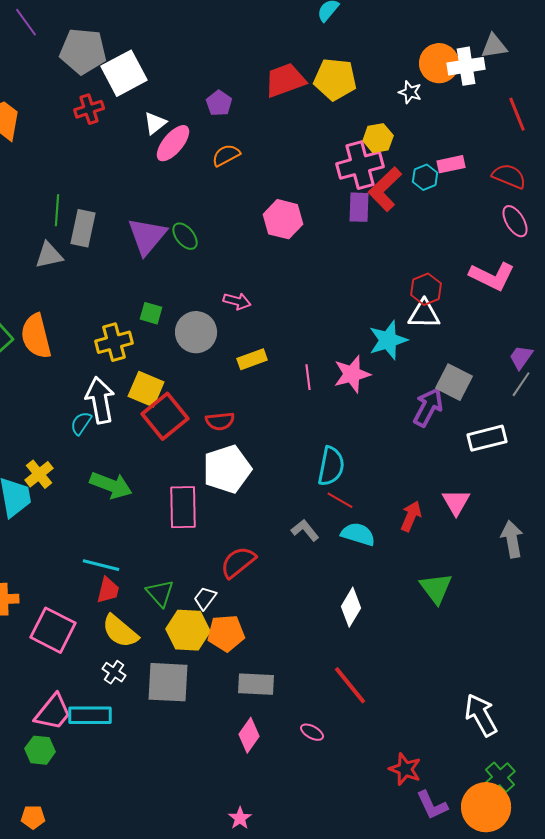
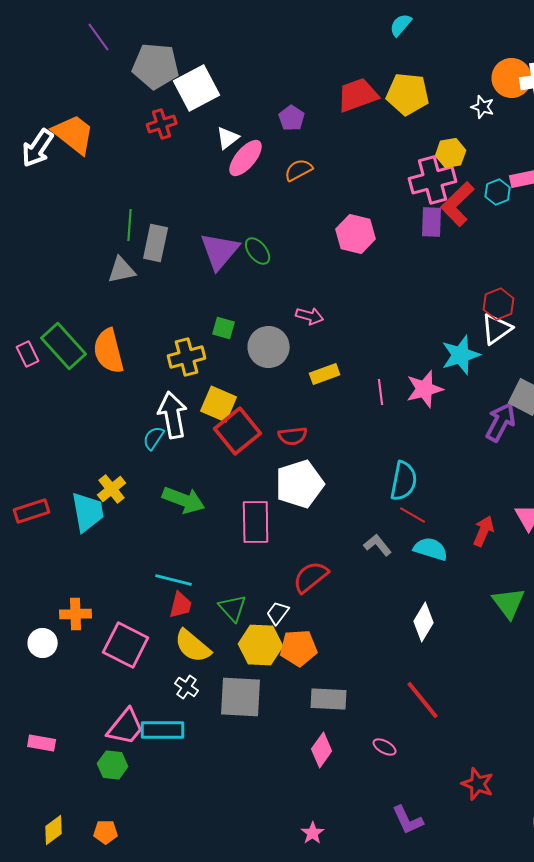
white triangle: (424, 314) -> (497, 329), turned -36
purple L-shape: (432, 805) -> (408, 820), moved

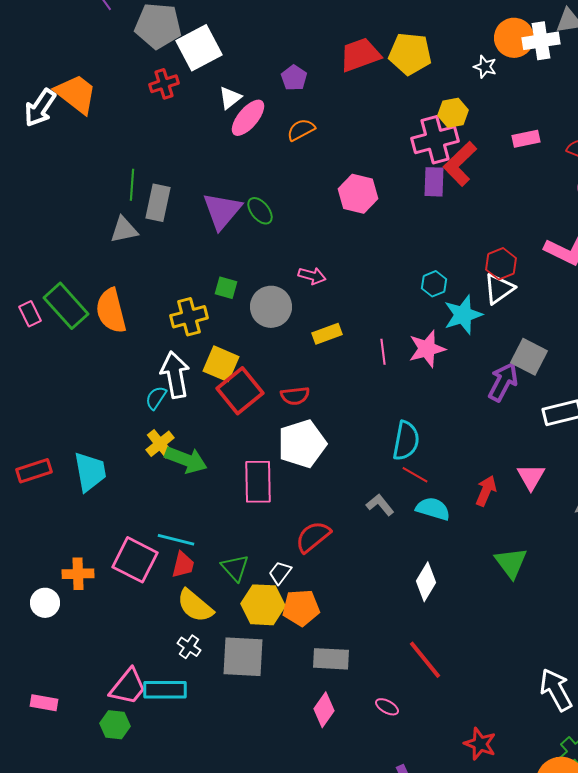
cyan hexagon: (498, 192) -> (434, 284), moved
yellow cross: (112, 489) -> (160, 444), moved
pink square: (126, 645) -> (135, 560), moved

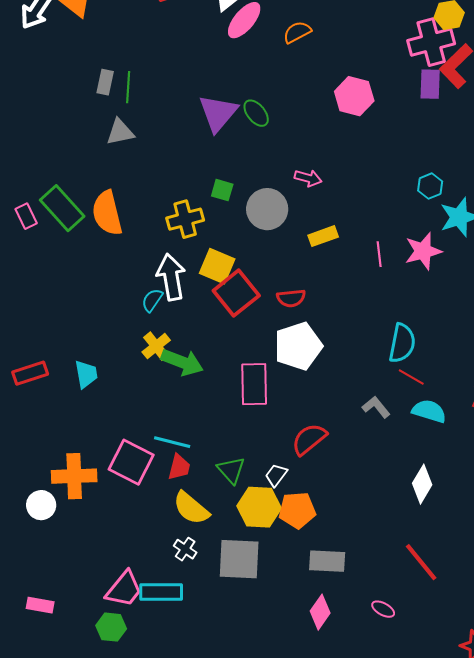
gray rectangle: (158, 203) -> (105, 82), moved, size x0.7
cyan trapezoid: (90, 472) -> (86, 374), size x0.7
orange cross: (78, 574) -> (74, 476), size x1.4

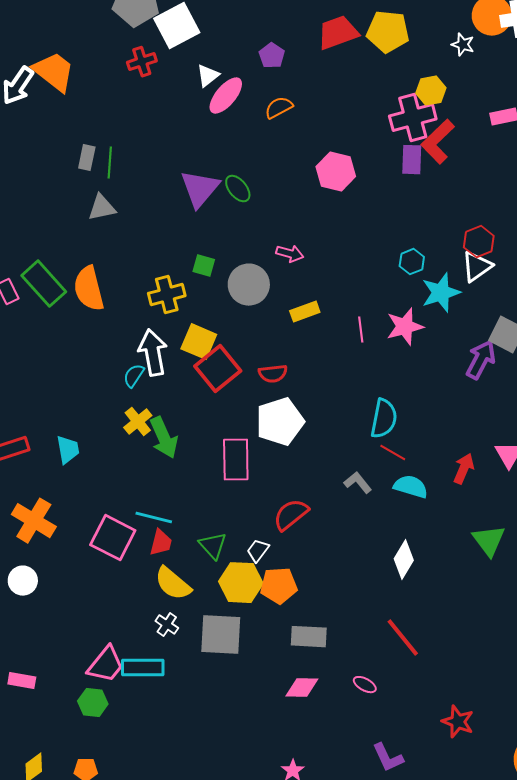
green arrow: (182, 362) -> (164, 438), turned 45
orange cross: (74, 476) -> (34, 521), moved, turned 33
pink diamond: (320, 612) -> (302, 688), turned 56

